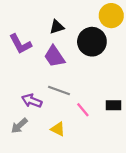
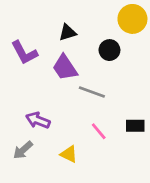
black circle: (92, 42) -> (109, 50), size x0.6
gray line: (59, 90) -> (92, 92), moved

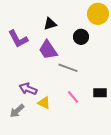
yellow triangle: (69, 154) -> (44, 103), moved

